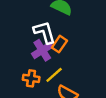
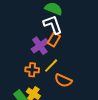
white L-shape: (45, 32) -> (53, 25), moved

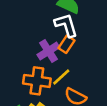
orange cross: (32, 70) -> (37, 81), size x1.5

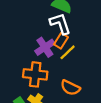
yellow line: (61, 77) -> (68, 52), moved

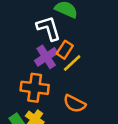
white L-shape: (60, 24) -> (49, 28), moved

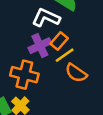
white L-shape: (49, 28) -> (46, 18), turned -56
orange semicircle: (75, 104) -> (76, 73), moved

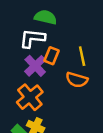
yellow line: (65, 55) -> (82, 56), moved, turned -48
orange cross: (24, 75) -> (30, 97), turned -36

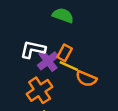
white L-shape: (32, 38) -> (33, 49), moved
yellow line: (82, 56) -> (69, 66), moved, turned -60

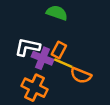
purple cross: (48, 61) -> (43, 58), turned -30
orange cross: (40, 90) -> (34, 88), turned -30

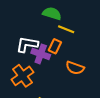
yellow line: (63, 63) -> (66, 29), moved
orange cross: (34, 88) -> (22, 76), moved, turned 30

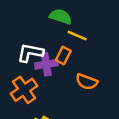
purple cross: (41, 54) -> (46, 64), turned -30

